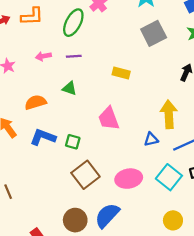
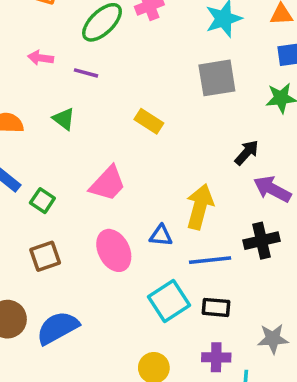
pink trapezoid: (109, 119) -> (108, 184), turned -135
brown square: (85, 175) -> (45, 256), size x0.7
pink ellipse: (129, 179) -> (114, 250), moved, turned 55

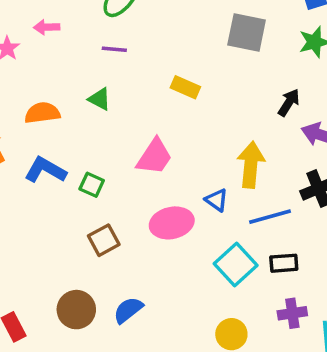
pink arrow: (41, 58) -> (47, 27), moved
gray square: (217, 78) -> (247, 33), turned 30
blue triangle: (161, 236) -> (217, 200), turned 40
pink ellipse: (114, 250) -> (172, 223), turned -66
blue semicircle: (58, 328) -> (128, 310), size x0.7

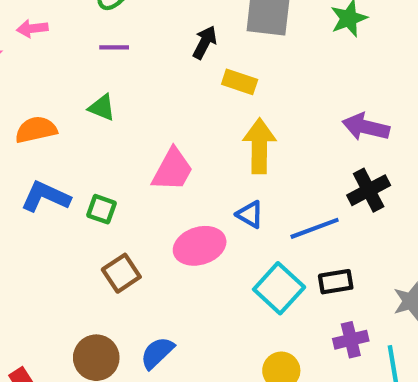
yellow rectangle: (185, 87) -> (240, 82), moved
black arrow: (289, 103) -> (205, 42), moved
yellow arrow: (251, 165) -> (259, 146), moved

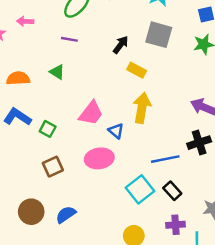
blue triangle: (250, 214) -> (116, 131), moved
black rectangle: (336, 282) -> (172, 191), turned 48

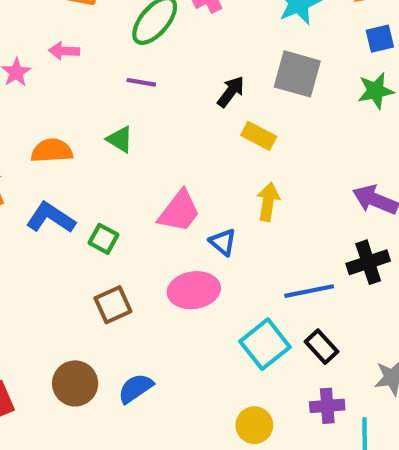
yellow arrow: (142, 108) -> (268, 202), size x0.7

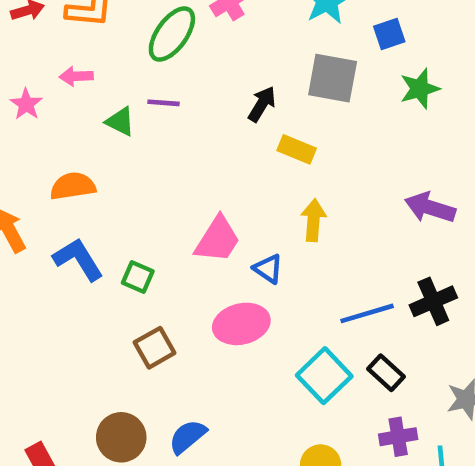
blue square: (380, 39) -> (389, 34), moved
green triangle: (120, 139) -> (120, 122), moved
blue L-shape: (51, 218) -> (78, 259), turned 30
black cross: (368, 262) -> (433, 301), moved

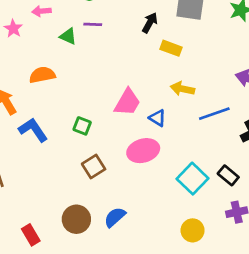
yellow arrow: (313, 220) -> (182, 89), turned -80
blue L-shape: (78, 259) -> (33, 130), moved
blue line: (367, 313) -> (214, 114), moved

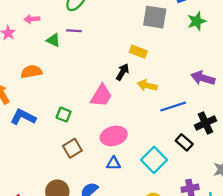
black arrow: (150, 23) -> (123, 72), moved
blue triangle: (157, 118) -> (113, 163), moved, turned -32
blue L-shape: (33, 130) -> (23, 117), turned -30
black rectangle: (228, 175) -> (184, 142), moved

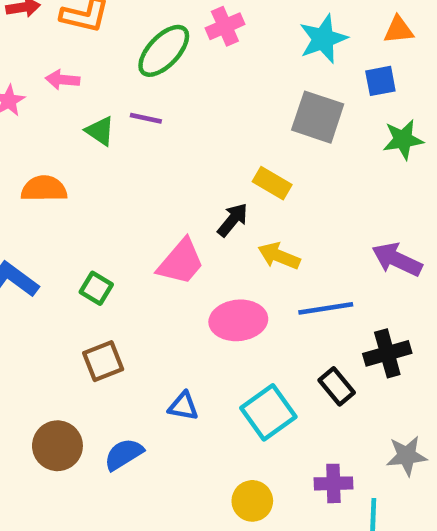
pink ellipse: (114, 136) -> (238, 320), moved

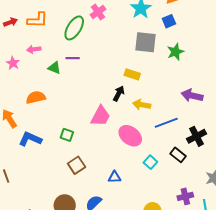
green star: (403, 140) -> (175, 52), moved
pink ellipse: (238, 320) -> (130, 136), turned 55
cyan square: (268, 412) -> (150, 162), moved, size x0.6

